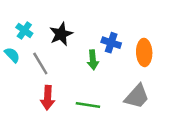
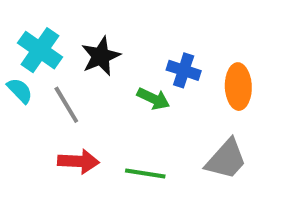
cyan cross: (24, 30) -> (40, 50), size x1.5
green arrow: (93, 60) -> (153, 99), turned -60
red arrow: (48, 98) -> (78, 161), turned -90

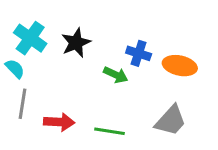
orange ellipse: (238, 87) -> (180, 66), turned -76
gray line: (66, 105) -> (23, 104), moved, turned 40

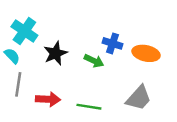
black star: (76, 43) -> (55, 53), moved

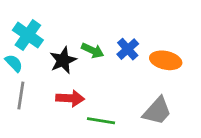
blue cross: (113, 43) -> (128, 49), turned 30
green arrow: (94, 61) -> (93, 50), moved
red arrow: (48, 99) -> (70, 98), moved

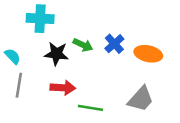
cyan cross: (28, 35) -> (40, 19), moved, turned -32
black star: (63, 60) -> (57, 54), turned 30

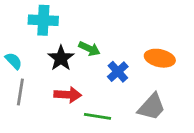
blue cross: (114, 44) -> (118, 72), moved
black star: (57, 54) -> (61, 58), turned 30

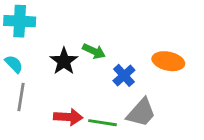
cyan cross: (43, 20) -> (20, 21), moved
red arrow: (68, 95) -> (68, 117), moved
gray trapezoid: (152, 107) -> (141, 113), moved

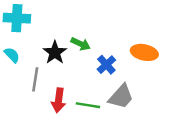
gray line: (21, 97) -> (35, 79), moved
red arrow: (68, 117) -> (59, 100), turned 95

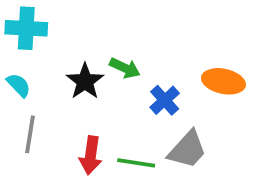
gray line: (35, 79) -> (30, 134), moved

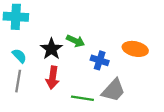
cyan semicircle: (19, 85) -> (19, 56), moved
blue cross: (165, 100) -> (100, 60), turned -30
red arrow: (91, 155) -> (53, 78), moved

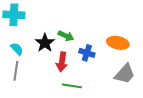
red arrow: (53, 78) -> (62, 62), moved
gray trapezoid: (113, 90) -> (125, 74), moved

